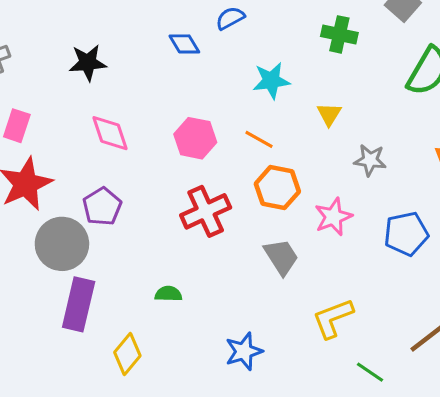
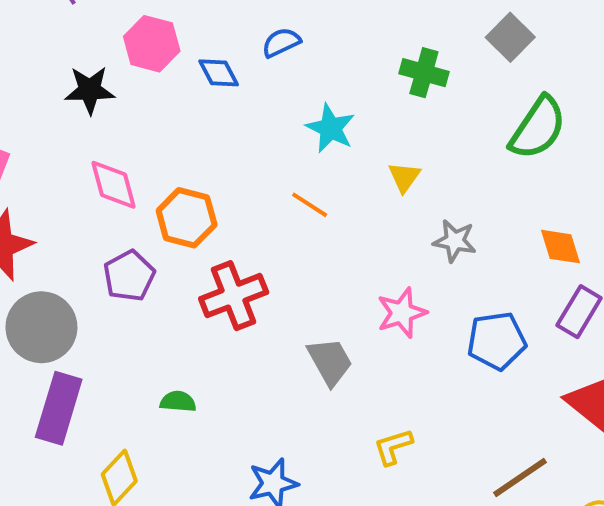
cyan star: (271, 81) -> (331, 128), turned 30
pink hexagon: (195, 138) -> (152, 44), moved
orange hexagon: (277, 188) -> (187, 218), moved
purple pentagon: (102, 207) -> (129, 276), moved
yellow L-shape: (333, 318) -> (393, 447), size x0.7

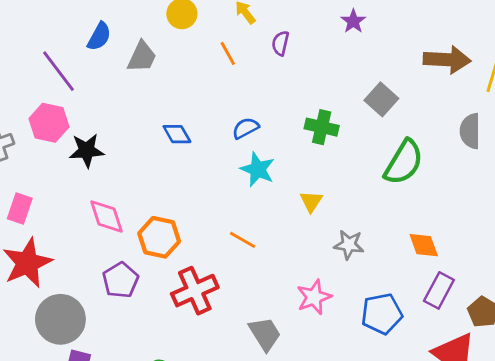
blue semicircle: (281, 42) -> (246, 128), moved
pink hexagon: (152, 44) -> (49, 123), moved
orange line: (310, 205) -> (243, 240), moved

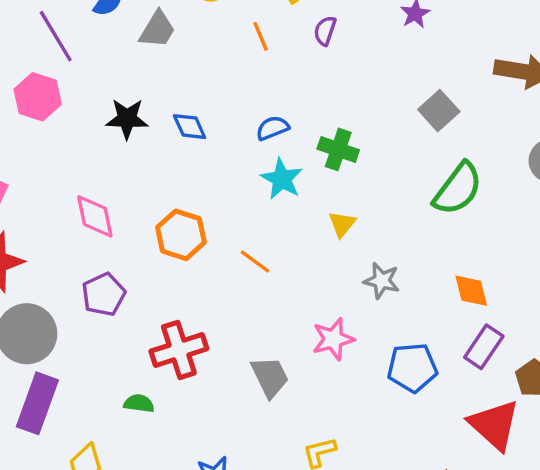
green cross: (322, 127) -> (338, 149), moved
black star: (87, 150) -> (127, 119), moved
orange hexagon: (159, 237) -> (181, 235), moved
red cross: (195, 291) -> (179, 350), moved

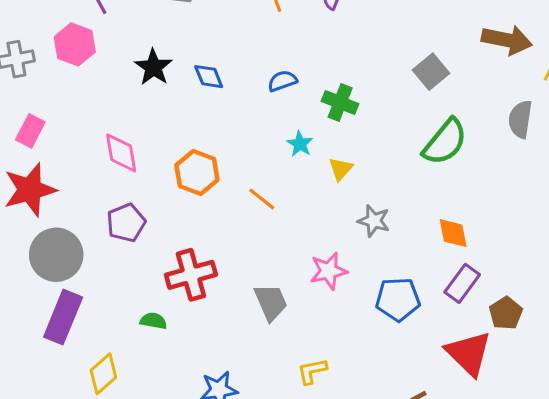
black star: (127, 119) -> (153, 67), turned 30
cyan star: (282, 179) -> (300, 144), moved, size x0.7

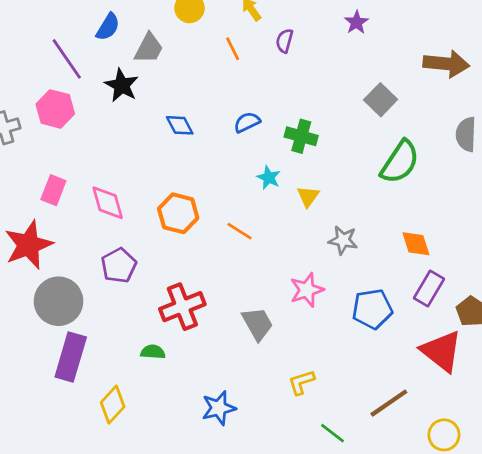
black star: (153, 67) -> (122, 85), moved
pink rectangle: (30, 131) -> (53, 190), moved

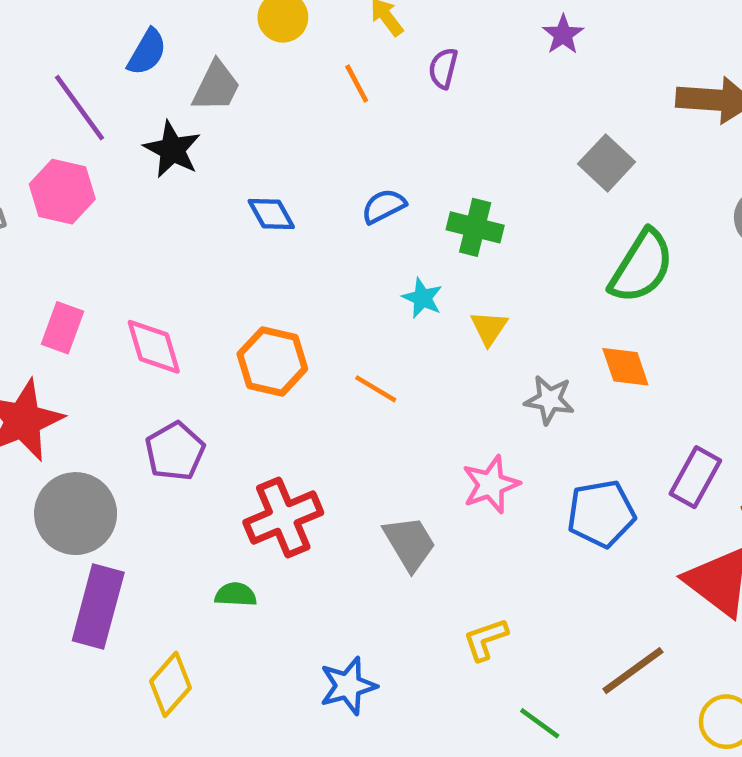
orange diamond: (416, 244) -> (625, 367), moved

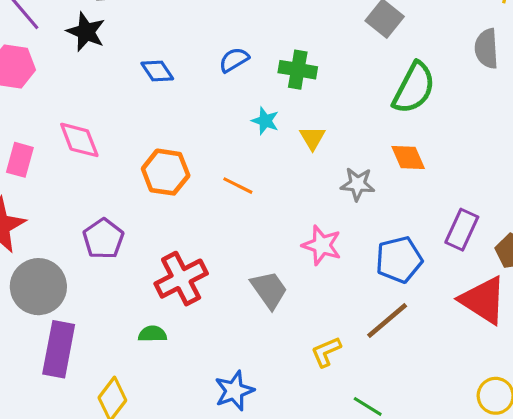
pink diamond: (154, 347) -> (79, 140), moved
pink star: (491, 485) -> (322, 245), turned -30
brown line: (633, 671) -> (387, 320), moved

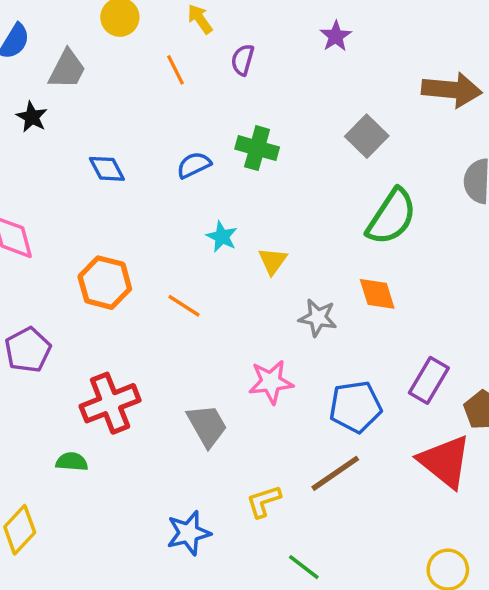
black star: (86, 32) -> (32, 117), size x0.7
green cross: (298, 70) -> (257, 148), moved
pink star: (322, 245) -> (271, 382), turned -30
blue star: (234, 391) -> (189, 533), moved

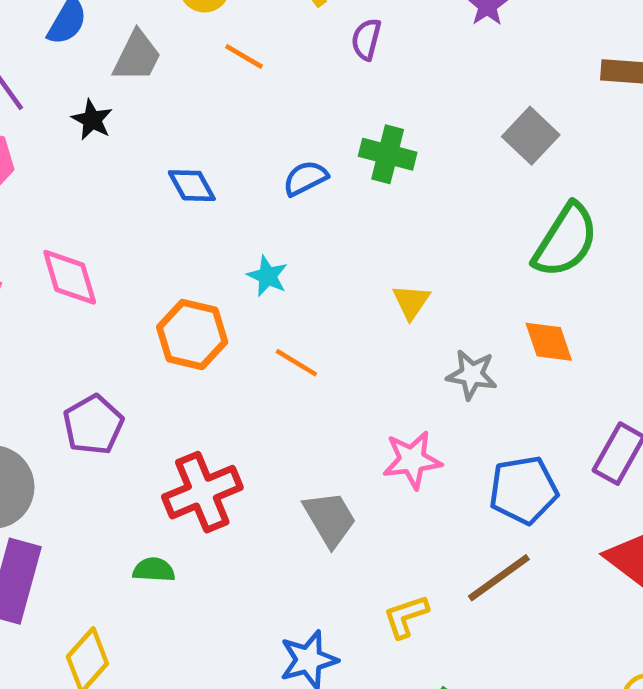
orange line: (175, 70) -> (244, 56), moved, turned -32
cyan star: (222, 237) -> (267, 276), moved

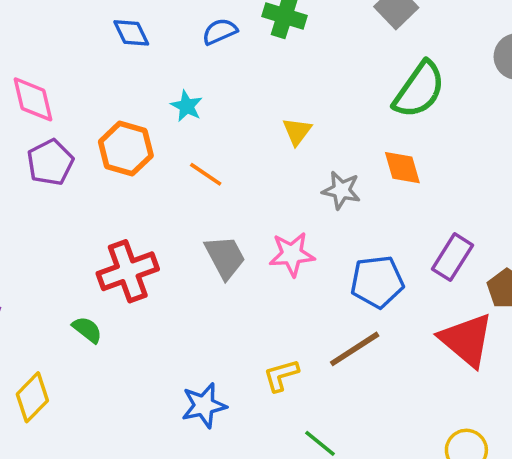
purple pentagon: (93, 425) -> (50, 162), moved
gray trapezoid: (330, 519) -> (225, 257), moved
green semicircle: (154, 570) -> (87, 330), turned 32

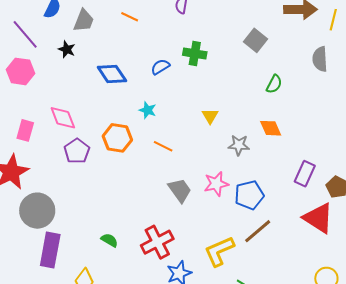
blue diamond: (131, 33) -> (112, 74), size x1.4
green semicircle: (419, 90) -> (274, 84), size x0.6
red cross: (128, 271) -> (157, 242), moved
blue pentagon: (377, 282) -> (249, 195), moved
yellow L-shape: (281, 375) -> (219, 251), size x1.6

